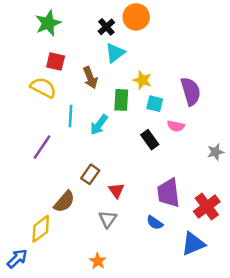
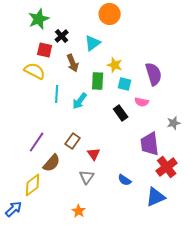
black cross: (106, 27) -> (62, 36), moved
purple line: (42, 147) -> (37, 142), moved
purple trapezoid: (168, 193) -> (150, 144), moved

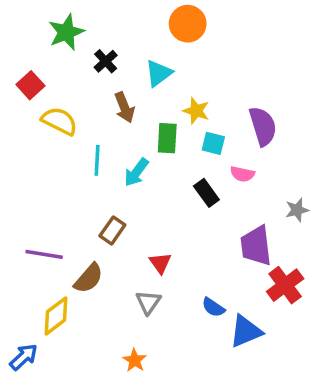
red square: (45, 50) -> (30, 85), moved, turned 35
brown rectangle: (73, 141) -> (112, 230), moved
purple line: (37, 142) -> (44, 254), moved, turned 65
blue triangle: (156, 197) -> (246, 331), moved

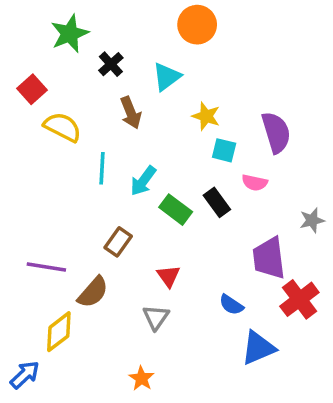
green rectangle: (167, 138) -> (176, 210), moved, turned -56
blue semicircle: (213, 307) -> (231, 305), moved

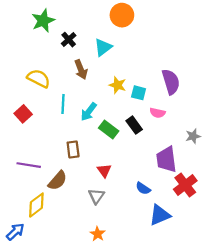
red square: (32, 89) -> (23, 114), moved
yellow star: (206, 116) -> (118, 85), moved
brown rectangle: (118, 242) -> (73, 149), turned -42
orange star: (141, 378) -> (98, 234), moved

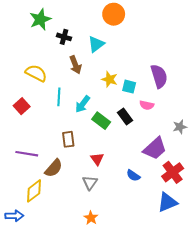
black cross: (69, 40) -> (64, 37), turned -32
purple trapezoid: (166, 159) -> (155, 149), turned -125
blue triangle: (160, 215) -> (167, 202), moved
blue arrow: (15, 232) -> (14, 216), turned 42

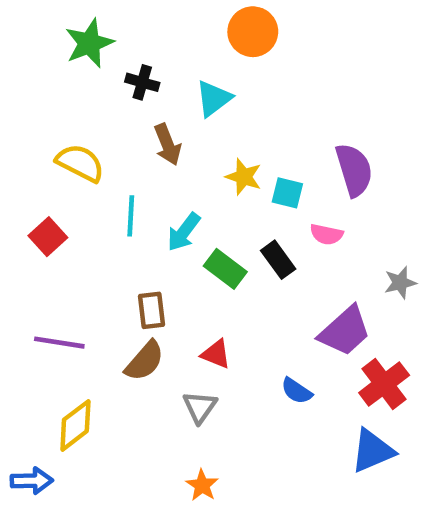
red triangle: (97, 159) -> (216, 354), turned -32
brown semicircle: (54, 168) -> (145, 361), moved

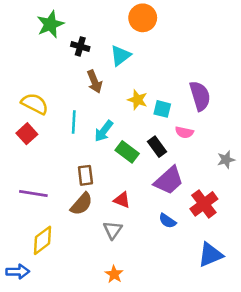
yellow semicircle: (80, 163) -> (35, 104), moved
purple trapezoid: (345, 331) -> (169, 180), moved
red cross: (384, 384) -> (204, 204), moved

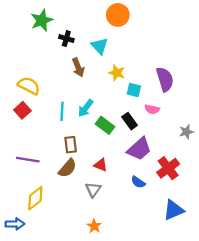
cyan triangle: (121, 56) -> (100, 46), turned -36
yellow star: (137, 100) -> (117, 73), moved
cyan line: (74, 122) -> (62, 111), moved

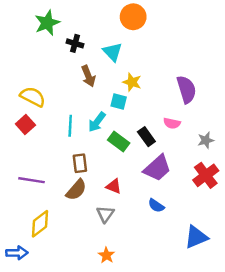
cyan square: (134, 90) -> (119, 102), moved
gray star: (186, 132) -> (206, 140), moved
red cross: (168, 168) -> (206, 175), moved

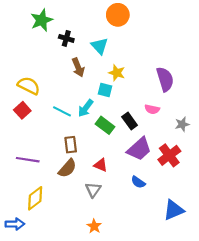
cyan line: (70, 126) -> (62, 111), turned -66
red cross: (206, 175) -> (169, 155), moved

